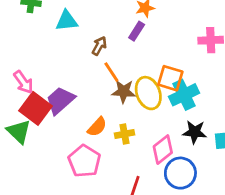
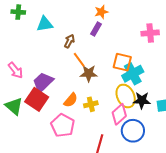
yellow ellipse: (148, 93) -> (126, 96), moved
red square: (35, 108) -> (37, 99), moved

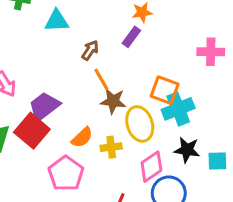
yellow ellipse: (126, 96) -> (140, 124), moved

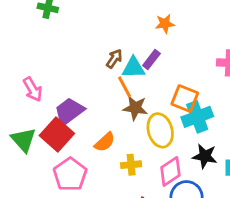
cyan triangle: (57, 21) -> (133, 68), moved
purple rectangle: (131, 37) -> (151, 59), moved
yellow cross: (111, 147) -> (131, 165), moved
pink pentagon: (66, 174) -> (70, 174), moved

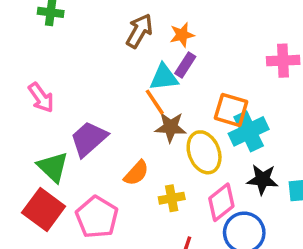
orange star: (165, 24) -> (182, 35), moved
brown arrow: (114, 59) -> (139, 31), moved, size x1.4
pink arrow: (33, 89) -> (41, 98), moved
red square: (57, 135) -> (44, 210), moved
green triangle: (23, 140) -> (53, 167), moved

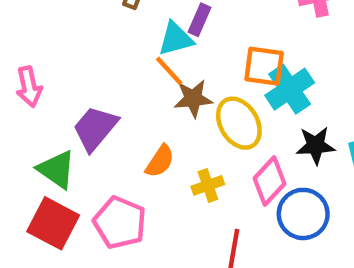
pink arrow: (41, 98) -> (29, 87), turned 32

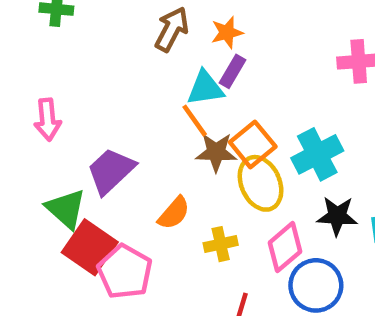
orange square: (264, 66) -> (253, 144), moved, turned 36
red square: (53, 223) -> (90, 247), moved

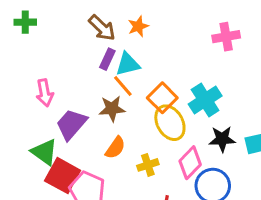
brown arrow: (172, 29) -> (102, 28), turned 112
purple rectangle: (233, 71) -> (107, 59), moved
pink arrow: (48, 120) -> (45, 93), moved
brown star: (216, 152) -> (112, 109), moved

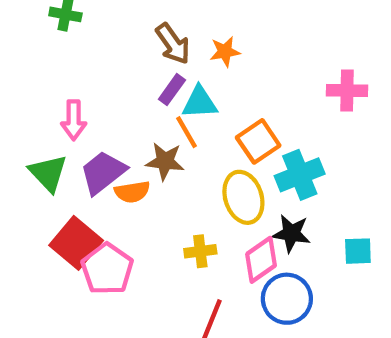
orange square: (162, 98) -> (258, 141), moved
black star: (222, 139) -> (291, 233), moved
orange semicircle: (115, 148) -> (132, 192), moved, turned 35
green triangle: (44, 152) -> (48, 173), moved

